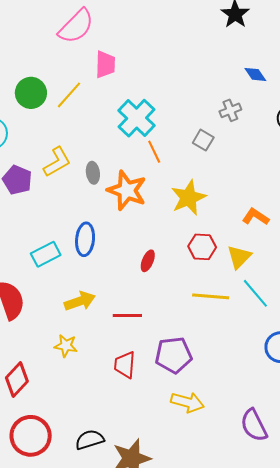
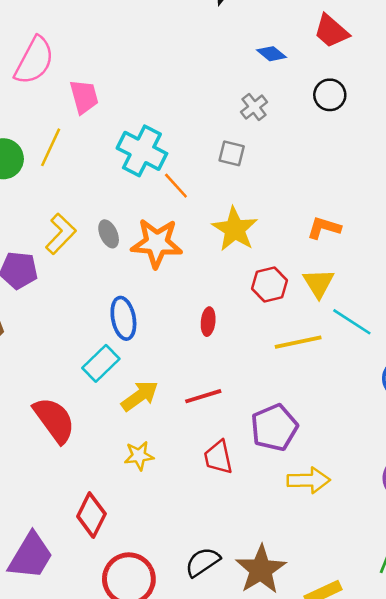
cyan rectangle: (46, 254) -> (101, 363), moved

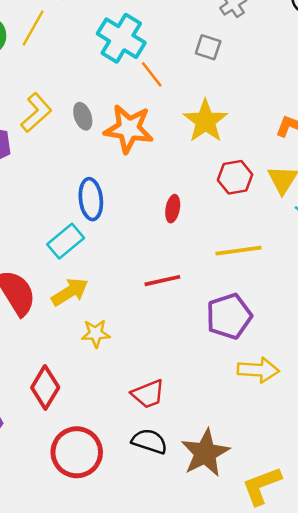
yellow line: (298, 342) -> (239, 251), moved
yellow arrow: (140, 396) -> (70, 292), moved
red trapezoid: (218, 457) -> (148, 394), moved, turned -104
black semicircle: (203, 562) -> (149, 441), turned 48

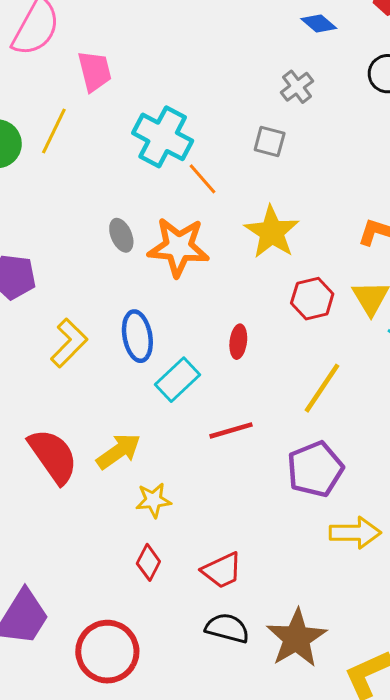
yellow L-shape: (36, 113) -> (69, 343), moved
cyan rectangle: (66, 241) -> (178, 380), moved
yellow line: (239, 251) -> (322, 388), turned -45
red diamond: (45, 387) -> (148, 562), moved, size x0.7
red circle: (77, 452) -> (107, 652), moved

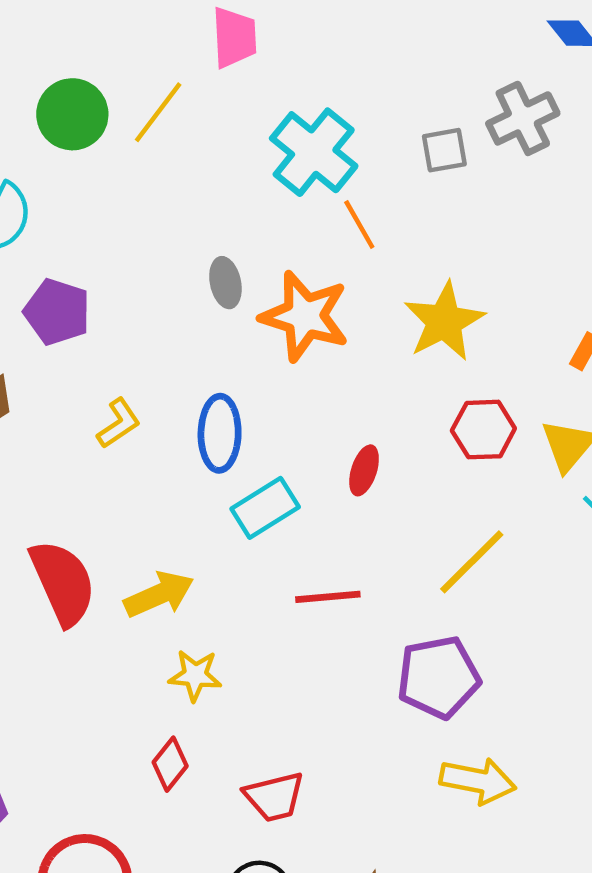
gray cross: (297, 87) -> (523, 118), size x1.4
gray square: (270, 142) -> (444, 150), moved, turned -36
yellow L-shape: (69, 343) -> (119, 423), size x0.7

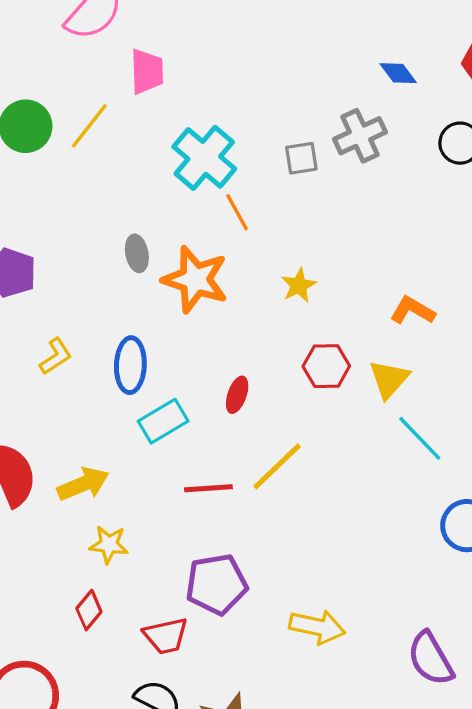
yellow star: (444, 321) -> (299, 285), size x0.6
yellow line: (472, 562) -> (277, 466), moved
purple pentagon: (438, 677) -> (216, 584), moved

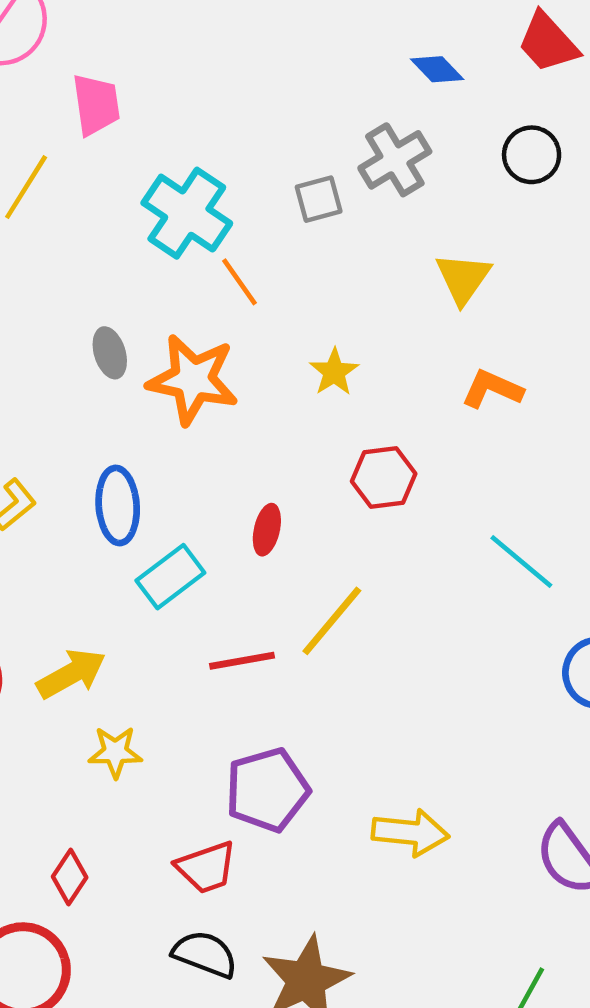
yellow triangle: (389, 379) -> (463, 278), moved
red diamond: (89, 610) -> (70, 877), moved

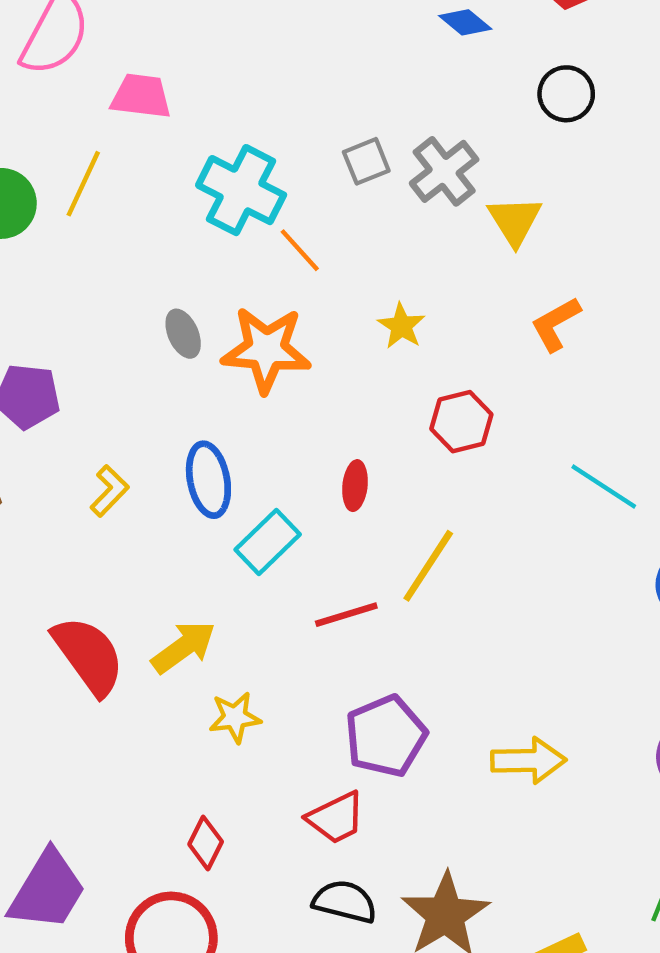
pink trapezoid: (96, 105) -> (141, 96), turned -68
gray cross: (395, 160) -> (444, 171), moved
orange L-shape: (492, 389) -> (556, 324), turned -46

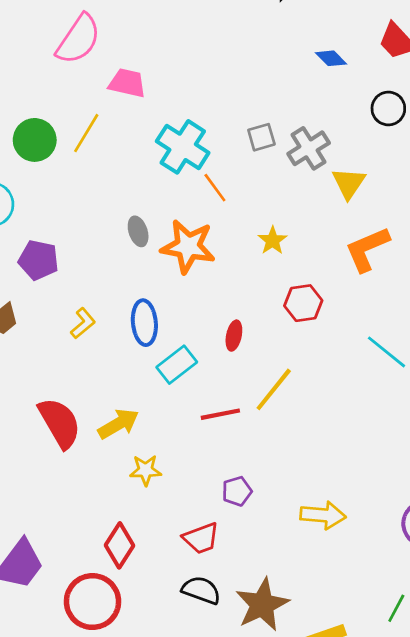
orange L-shape: (556, 324) -> (367, 249), size x1.4
purple pentagon: (386, 736) -> (237, 491), size x0.6
red diamond: (206, 843) -> (120, 545), size x1.4

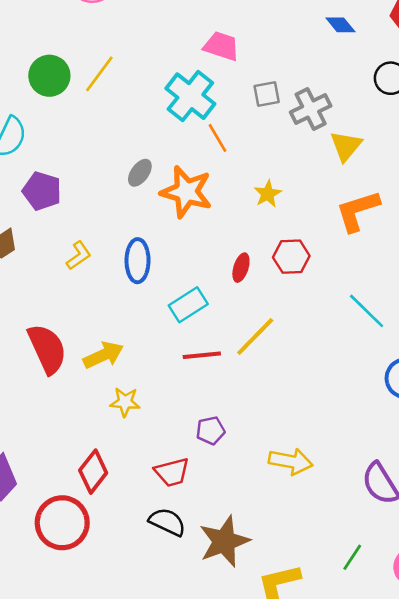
pink trapezoid: (127, 83) -> (221, 46), moved
gray ellipse: (138, 231) -> (140, 173), turned 48
red ellipse: (234, 336) -> (241, 268), moved
cyan rectangle: (177, 365) -> (188, 305), moved

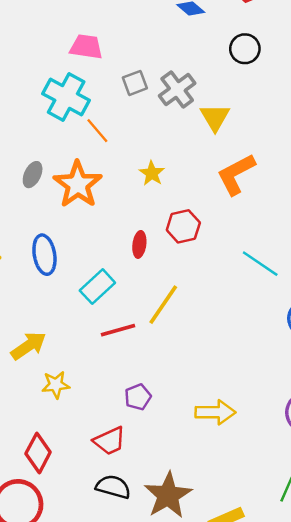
orange star: (186, 192) -> (78, 184), turned 30

